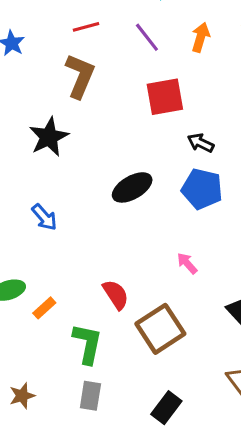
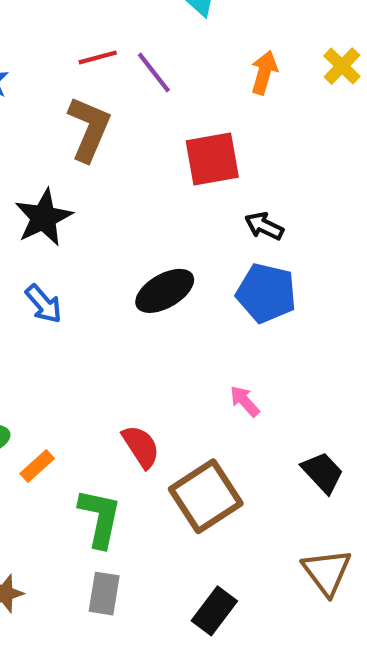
purple line: (147, 37) -> (154, 73), moved
blue arrow: (44, 217) -> (44, 304), moved

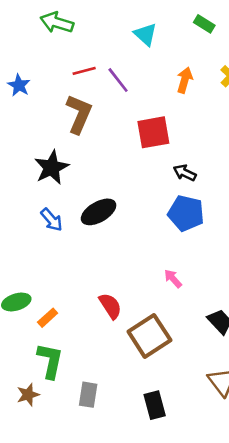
black ellipse: (165, 291) -> (99, 212), moved
green L-shape: (100, 518) -> (50, 361), moved
black rectangle: (214, 611) -> (155, 405), turned -52

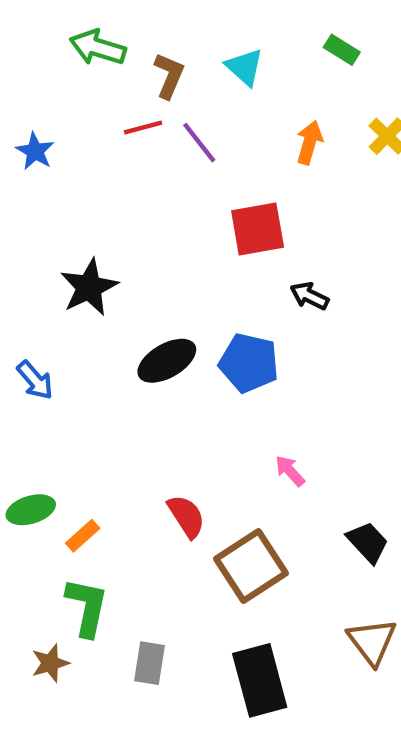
brown L-shape: (79, 114) -> (169, 76), moved, size x0.7
blue pentagon: (186, 213) -> (249, 363), moved
blue arrow: (52, 220) -> (35, 380), moved
black rectangle: (155, 405) -> (260, 680), size x1.5

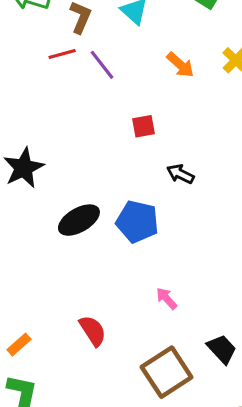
orange arrow: (309, 143) -> (180, 65), turned 116
red square: (258, 229) -> (143, 126), size x0.6
brown square: (251, 566) -> (167, 372), moved

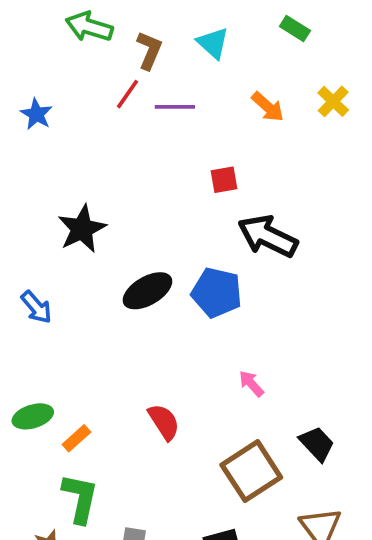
red line: (62, 54) -> (127, 94), turned -40
purple line: (102, 65) -> (175, 107), turned -52
black arrow: (180, 174) -> (268, 236), size x1.8

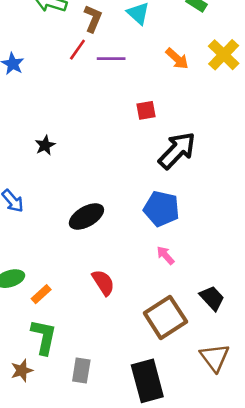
yellow cross: (333, 101) -> (224, 55), size x1.4
black star: (82, 229) -> (45, 145), size x0.6
black arrow: (268, 236) -> (177, 150), turned 108
black ellipse: (147, 291) -> (86, 216), moved
blue pentagon: (217, 293) -> (162, 209), moved

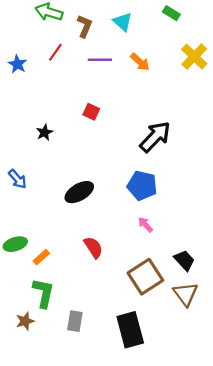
red line: (77, 50) -> (55, 52), moved
orange arrow: (177, 59) -> (140, 62), moved
red square: (146, 110) -> (91, 112), moved, turned 35
brown triangle: (215, 358) -> (186, 294), moved

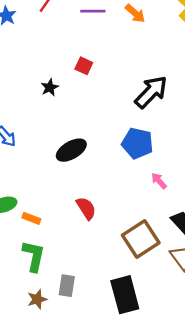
black star: (45, 132) -> (50, 87), moved
pink arrow: (145, 225) -> (159, 181), moved
orange rectangle: (41, 257) -> (31, 218), turned 63
brown star: (25, 321) -> (37, 299), moved

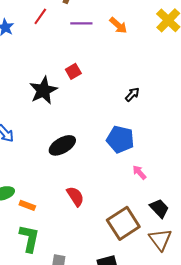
red square: (84, 66) -> (73, 71), turned 35
black star: (50, 87) -> (43, 90), size x1.8
black arrow: (151, 92) -> (132, 94), size x0.5

